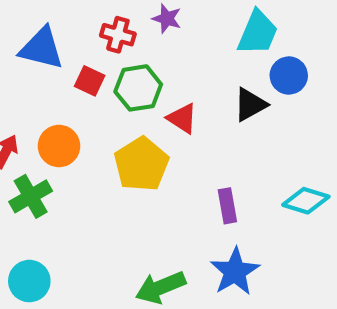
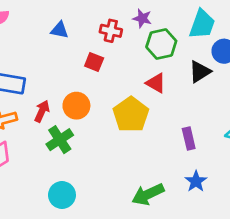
blue triangle: (41, 48) -> (60, 30), moved, size x0.6
green hexagon: (138, 88) -> (161, 44), moved
blue star: (235, 272) -> (196, 181), size x0.7

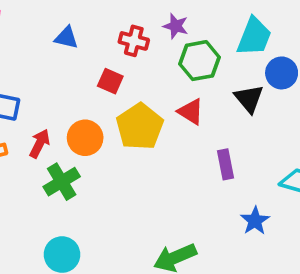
black triangle: (200, 72) -> (249, 99), turned -40
yellow pentagon: (131, 115) -> (140, 127), moved
purple rectangle: (189, 139) -> (226, 164), moved
blue star: (196, 181) -> (255, 221), moved

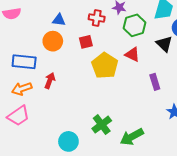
red square: (110, 81) -> (86, 42), turned -32
orange circle: (85, 138) -> (53, 41), moved
green cross: (62, 182) -> (102, 125), moved

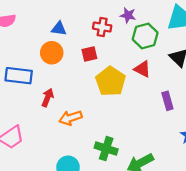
orange arrow: (22, 89) -> (71, 118), moved
green cross: (102, 125) -> (106, 149), turned -36

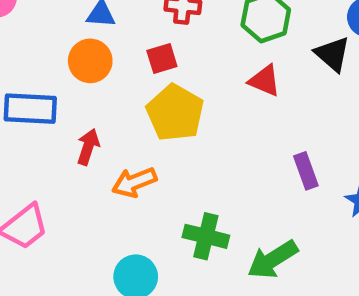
yellow pentagon: (111, 81) -> (175, 113), moved
purple rectangle: (167, 101) -> (306, 171), moved

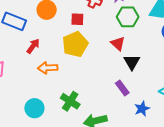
black triangle: (332, 54) -> (132, 62), moved
purple rectangle: (306, 171) -> (122, 88), turned -35

